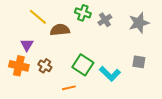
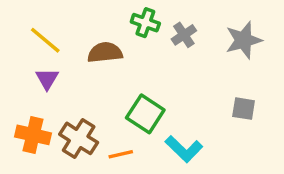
yellow line: (38, 17) -> (45, 40), moved
orange cross: (19, 66) -> (33, 135), moved
brown cross: (45, 66) -> (79, 138), moved, size x1.5
cyan L-shape: (110, 74) -> (184, 149), moved

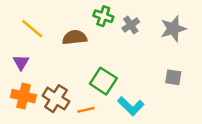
purple triangle: (47, 79) -> (21, 62), moved

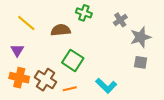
gray cross: (131, 25) -> (120, 20), moved
gray star: (173, 29) -> (141, 37), moved
green square: (103, 81) -> (73, 60), moved

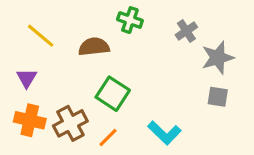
brown cross: (45, 80) -> (70, 123), turned 30
orange line: (70, 89) -> (108, 138), turned -32

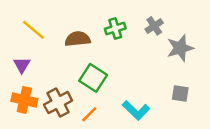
green cross: (130, 20) -> (115, 29), moved, turned -36
gray square: (218, 97) -> (180, 93), moved

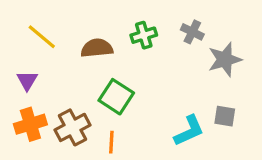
gray cross: (154, 26) -> (192, 32), turned -30
orange cross: (24, 100) -> (30, 124), turned -30
cyan L-shape: (136, 110) -> (189, 131), moved, turned -68
orange line: (89, 114) -> (111, 142), turned -42

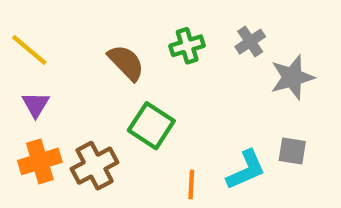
gray cross: (192, 32) -> (250, 42), turned 30
yellow line: (42, 37) -> (29, 50), moved
brown semicircle: (97, 48) -> (126, 63), turned 52
orange line: (111, 142) -> (191, 185), moved

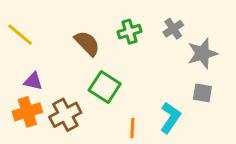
purple triangle: (36, 105) -> (33, 81), moved, turned -48
gray square: (292, 151) -> (202, 93), moved
cyan L-shape: (246, 170) -> (170, 118), turned -32

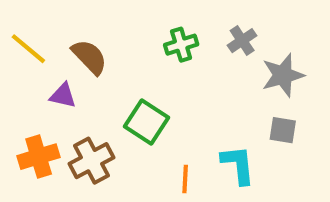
brown semicircle: (87, 43) -> (89, 57), moved
purple triangle: (33, 81) -> (63, 96), moved
cyan L-shape: (170, 118) -> (238, 165), turned -40

